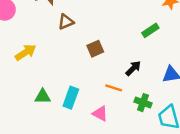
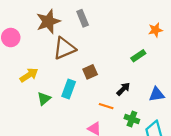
brown triangle: (66, 22) -> (64, 48), size x1.6
green triangle: (43, 96) -> (44, 99), moved, turned -40
cyan rectangle: (71, 98) -> (69, 89), moved

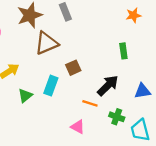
orange star: (155, 30) -> (133, 15), moved
green rectangle: (138, 56) -> (123, 51), turned -64
black arrow: (123, 89) -> (108, 86), size x1.5

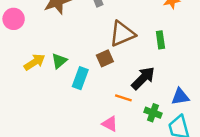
brown triangle: (46, 43) -> (122, 34), moved
blue triangle: (142, 91) -> (180, 97), moved
green triangle: (25, 96) -> (59, 61), moved

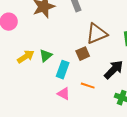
orange line: (123, 98) -> (88, 86), moved
pink triangle: (110, 124) -> (64, 94), moved

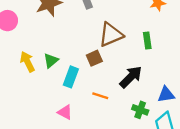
yellow arrow: (26, 57) -> (27, 62), turned -84
pink triangle: (64, 94) -> (65, 112), moved

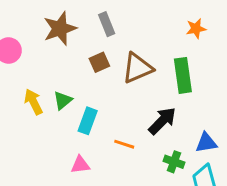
green rectangle: (147, 41) -> (183, 75), size x1.6
brown square: (94, 58) -> (99, 62), moved
pink triangle: (65, 112) -> (80, 165), turned -35

